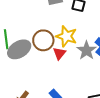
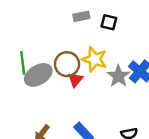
red triangle: (59, 53) -> (75, 80), moved

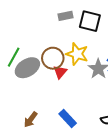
black square: (109, 22) -> (90, 21), size x1.5
green line: (23, 63) -> (14, 57), turned 36

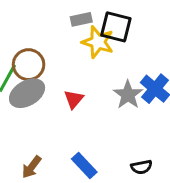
yellow star: (77, 54) -> (98, 42), moved
brown circle: (53, 58) -> (29, 65), moved

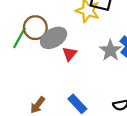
gray ellipse: (27, 93) -> (54, 38), moved

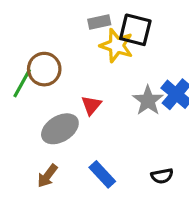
gray ellipse: (54, 38) -> (60, 129), moved

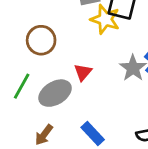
green line: (22, 83) -> (22, 86), moved

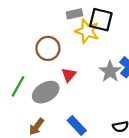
brown circle: (41, 40) -> (48, 48), moved

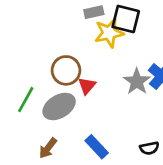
yellow star: (87, 31) -> (109, 33), turned -30
brown circle: (48, 48) -> (66, 70), moved

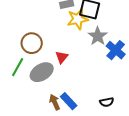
brown circle: (66, 70) -> (32, 43), moved
gray star: (137, 82) -> (98, 36), moved
brown arrow: (48, 148) -> (55, 102), moved, turned 119

